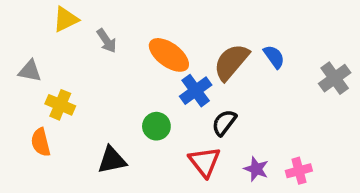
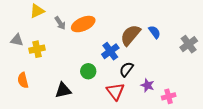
orange ellipse: (169, 55) -> (83, 24), moved, turned -60
yellow cross: (60, 105) -> (37, 49), moved, turned -35
purple star: (256, 169) -> (147, 85), moved

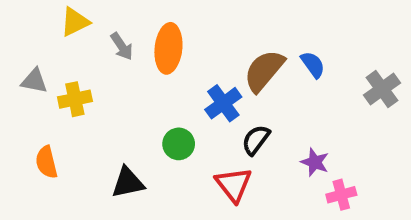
orange ellipse: (83, 24) -> (168, 48), turned -60
purple star: (147, 85) -> (315, 162), moved

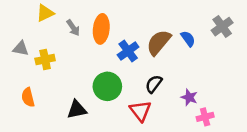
gray cross: (382, 89) -> (222, 27), moved
blue cross: (223, 103) -> (128, 51), moved
green circle: (179, 144) -> (107, 86), size x1.5

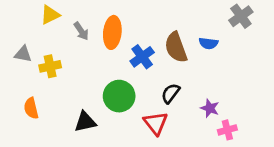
gray cross: (222, 27) -> (241, 16), moved
blue semicircle: (188, 39) -> (208, 43), turned 133
brown semicircle: (159, 42) -> (176, 47), turned -60

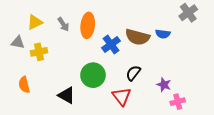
yellow triangle: (50, 15) -> (35, 22), moved
brown semicircle: (176, 47) -> (137, 37), turned -55
black triangle: (85, 122) -> (67, 95), turned 42

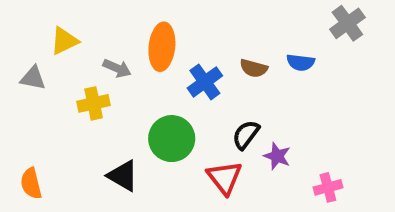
gray arrow: (63, 24) -> (117, 68), moved, turned -32
brown semicircle: (137, 37) -> (254, 68), size x0.6
yellow cross: (39, 52) -> (94, 103), moved
orange semicircle: (24, 85) -> (31, 183), moved
purple star: (164, 85) -> (277, 156), moved

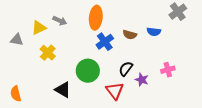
yellow triangle: (64, 41) -> (39, 28), moved
orange ellipse: (162, 47) -> (96, 18), moved
gray arrow: (117, 68) -> (60, 21), moved
yellow cross: (94, 103) -> (48, 53), turned -35
pink cross: (328, 187) -> (168, 70), moved

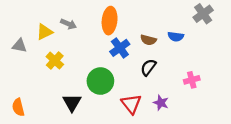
black semicircle: (126, 69) -> (148, 67), moved
purple star: (142, 80) -> (161, 103), moved
black triangle: (63, 90) -> (72, 103), turned 30

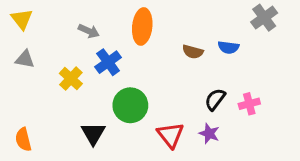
yellow triangle: (45, 32) -> (22, 19), moved, turned -42
blue cross: (120, 48) -> (108, 62), moved
black semicircle: (148, 67) -> (215, 99), moved

